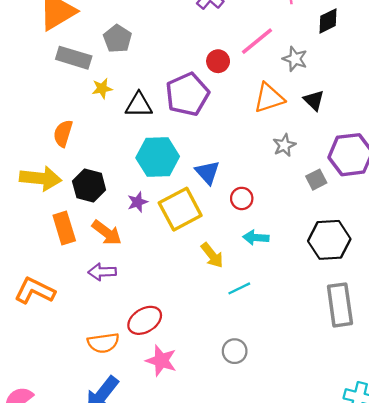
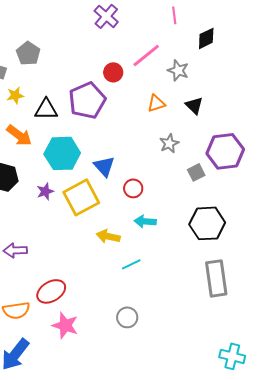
orange triangle: (269, 98) -> (156, 103), size x0.7
orange arrow: (107, 233) -> (19, 135), moved
yellow arrow: (212, 255) -> (108, 236), turned 140

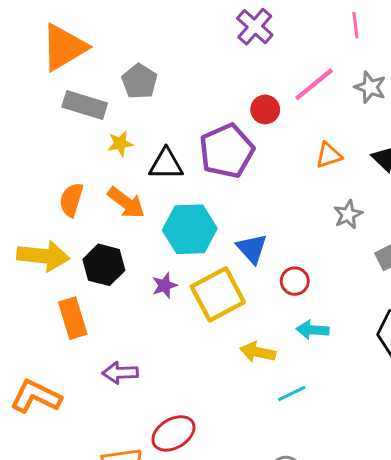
gray star: (178, 70) -> (370, 87), moved

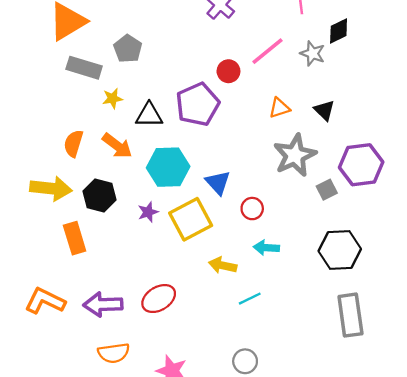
gray star: (348, 215) -> (295, 155), size x1.8
purple arrow: (120, 373) -> (103, 304), moved, size x1.4
red ellipse: (173, 433) -> (159, 299), moved

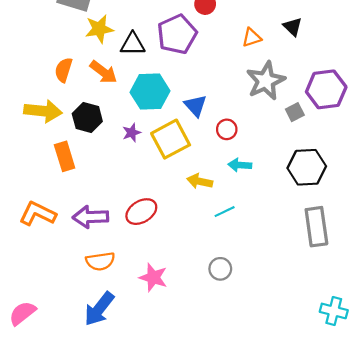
yellow star: (112, 98) -> (99, 29), size x1.5
black triangle: (324, 110) -> (293, 27), moved

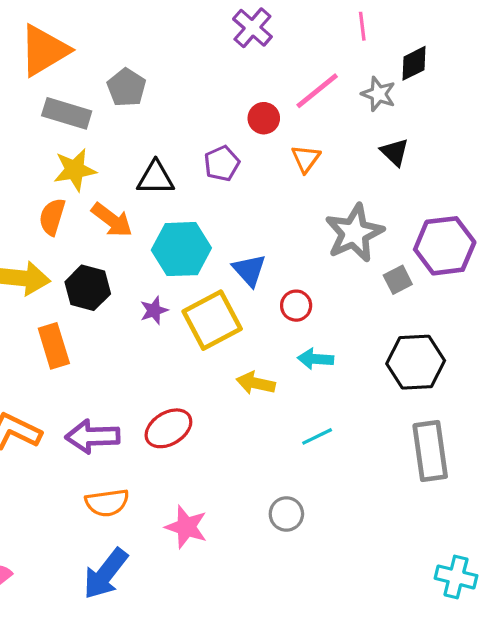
yellow star: (99, 29) -> (75, 170), moved
purple pentagon: (177, 34) -> (222, 163), size x0.6
orange triangle: (252, 38) -> (306, 159), moved, turned -36
cyan line: (225, 212) -> (317, 436), moved

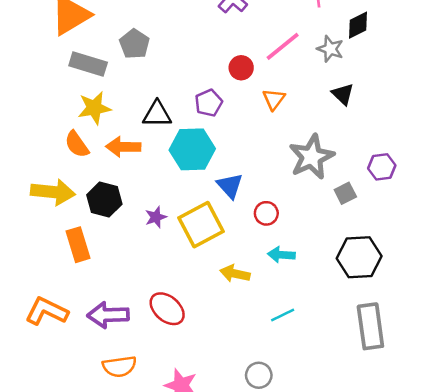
orange semicircle: (52, 217) -> (77, 144), turned -52
orange arrow: (112, 220) -> (123, 147), turned 144
purple hexagon: (445, 246) -> (382, 167), size x0.6
cyan hexagon: (181, 249) -> (192, 149), moved
red ellipse: (168, 428) -> (167, 309), turned 72

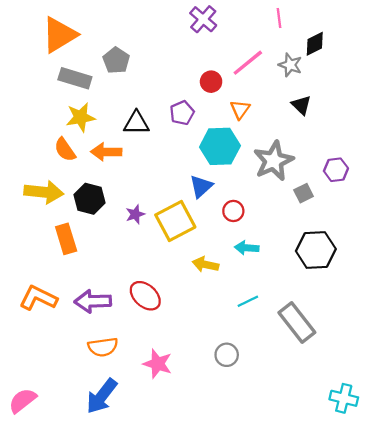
cyan hexagon: (192, 149) -> (220, 146), moved
blue triangle: (230, 186) -> (201, 186), turned 30
gray rectangle: (370, 326) -> (297, 322), moved, turned -30

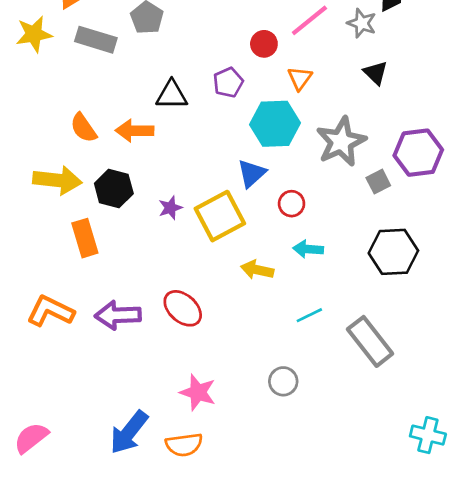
yellow star: (81, 117) -> (34, 34), moved
purple hexagon: (336, 170) -> (418, 153), size x1.6
orange semicircle: (103, 347) -> (184, 445), moved

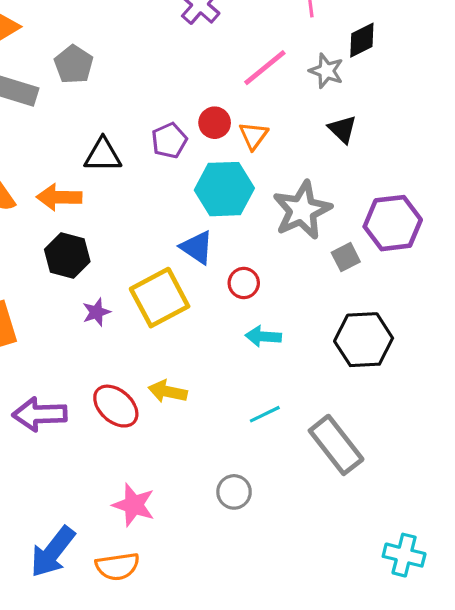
red circle: (264, 44) -> (215, 123), moved
blue triangle: (252, 173) -> (197, 247), turned -44
black hexagon: (114, 188) -> (67, 255), moved
purple star: (170, 208) -> (96, 312), moved
yellow arrow: (257, 270) -> (168, 392), moved

